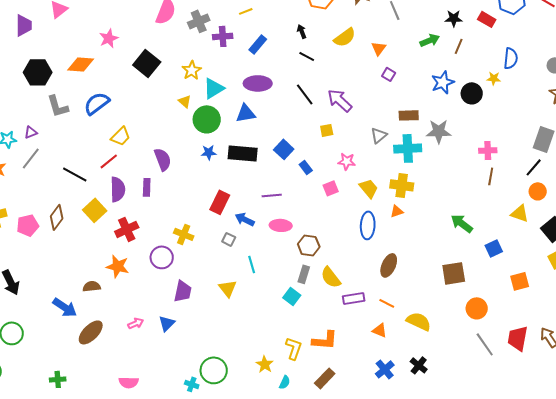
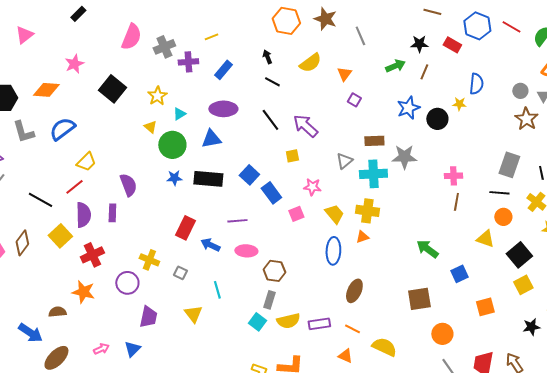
cyan triangle: (214, 88) -> (179, 114), size x0.6
blue rectangle: (306, 167) -> (271, 193), size x1.5
black line: (534, 167) -> (499, 193), turned 54
gray square: (229, 239) -> (180, 273), moved
yellow semicircle: (331, 277) -> (288, 321), moved, turned -65

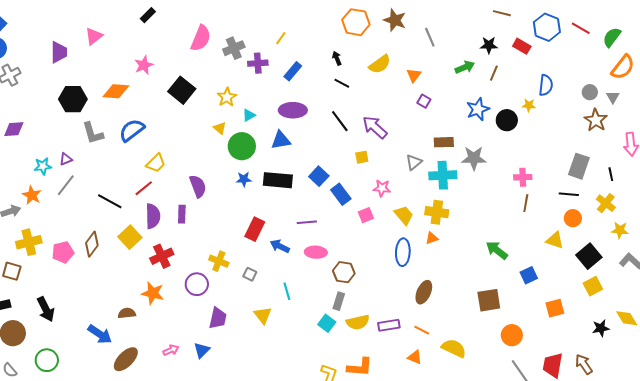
yellow line: (211, 37) -> (281, 38), turned -32

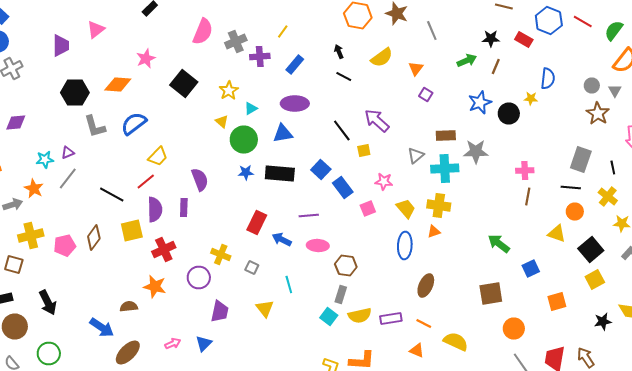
black line: (340, 121) -> (342, 130), moved
yellow square: (130, 237) -> (132, 230), turned 30

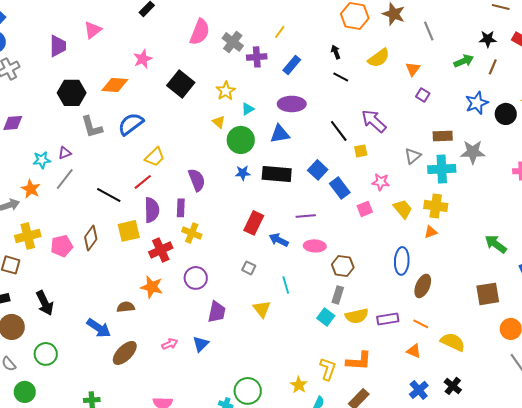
gray cross: (236, 42) -> (233, 42), turned -30
blue ellipse: (405, 246) -> (402, 261), moved
yellow cross: (221, 254) -> (192, 233), moved

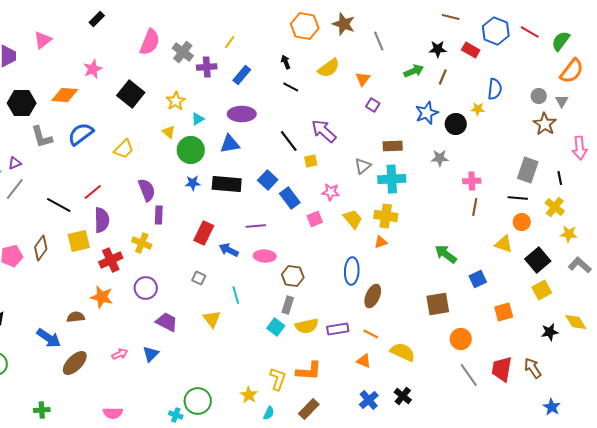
gray star: (473, 152) -> (440, 158), moved, size x0.7
yellow trapezoid: (155, 157) -> (124, 149), moved
purple rectangle: (181, 208) -> (159, 215), moved
purple trapezoid: (217, 312) -> (167, 322), turned -75

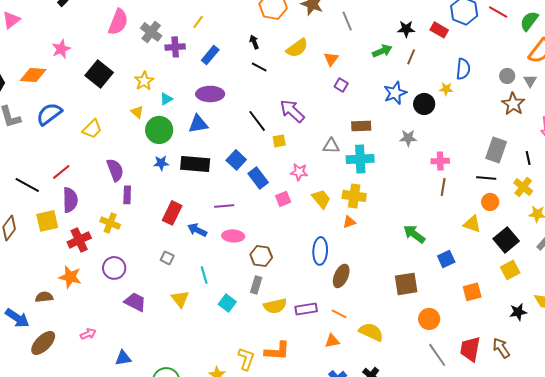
gray triangle: (363, 166) -> (331, 146), turned 42
cyan square: (276, 327) -> (227, 303), moved
blue triangle: (151, 354) -> (123, 358), moved, turned 36
orange triangle: (364, 361) -> (332, 341), turned -35

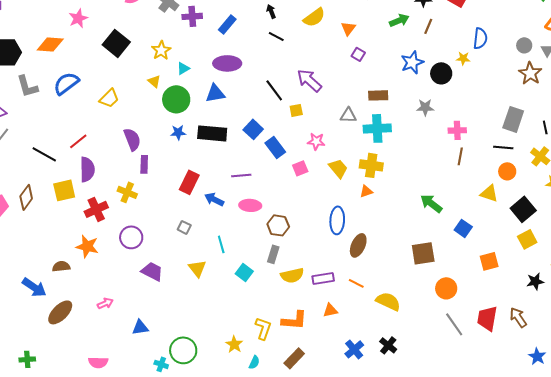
blue square: (446, 259) -> (463, 228), turned -30
orange triangle: (332, 341) -> (330, 310), moved

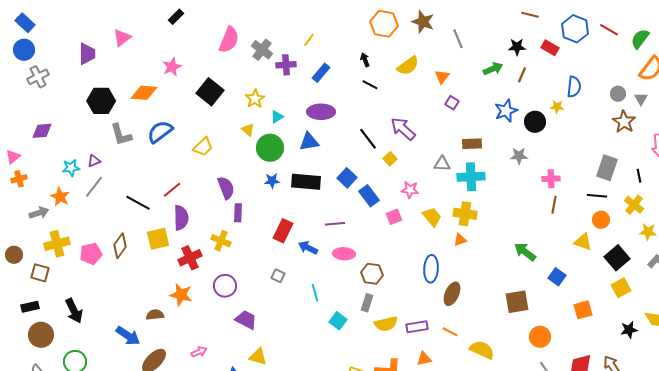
yellow square: (296, 110) -> (390, 159), turned -32
yellow triangle: (197, 268) -> (258, 357), moved, turned -36

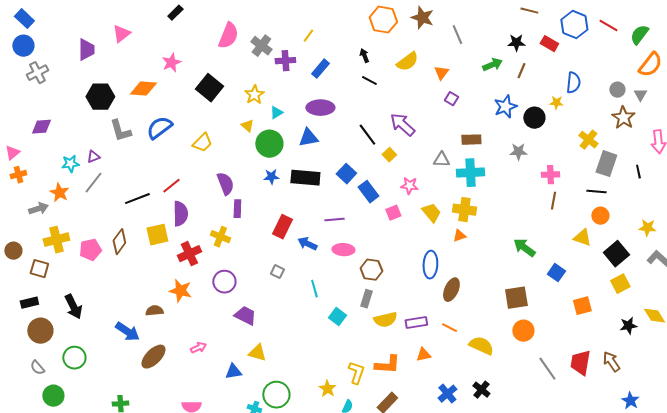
black line: (138, 203) -> (137, 199), turned -50
yellow cross: (634, 205) -> (588, 140), moved
orange circle: (540, 337) -> (523, 331), moved

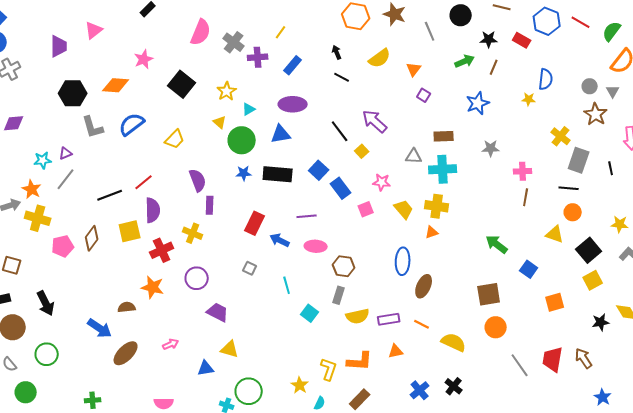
black circle: (534, 118) -> (461, 15), moved
yellow cross: (56, 240) -> (38, 218), moved, turned 30

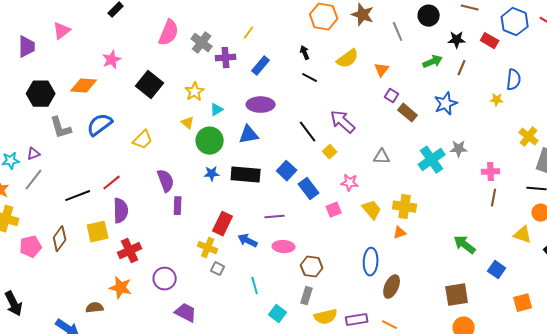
brown rectangle: (444, 136) -> (408, 113), moved, turned 42
cyan cross: (443, 169) -> (432, 160), moved, turned -32
yellow cross: (193, 233) -> (208, 248), moved

